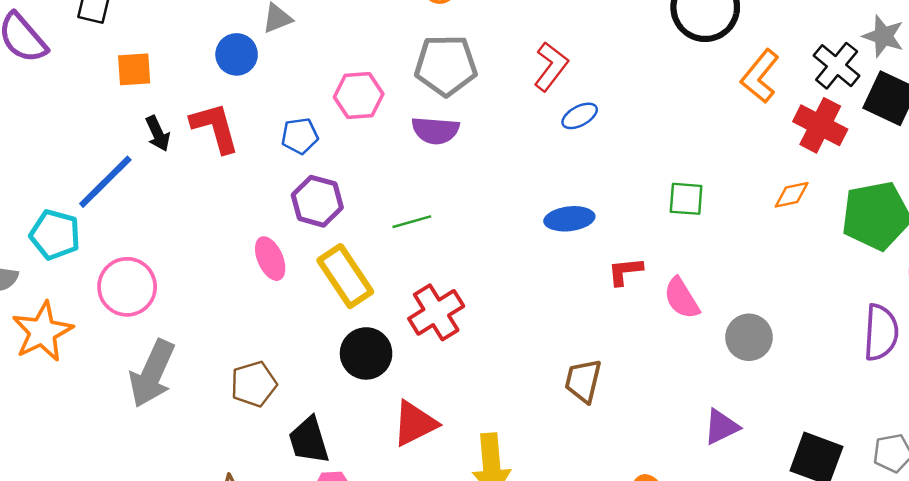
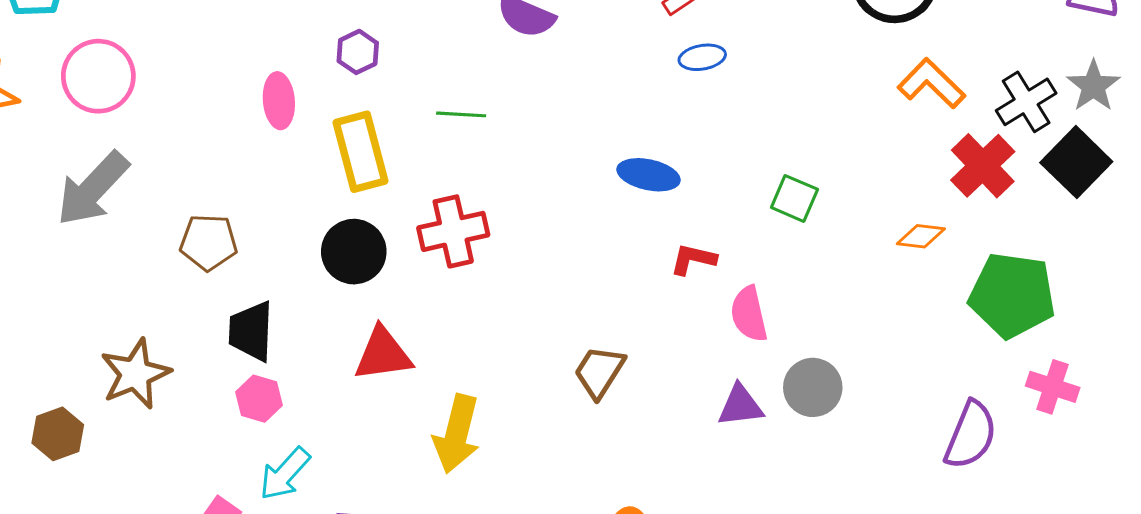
orange L-shape: (760, 76) -> (931, 83), turned 76
purple hexagon: (317, 201) -> (358, 52), size x0.7
purple triangle: (721, 427) -> (740, 406), moved

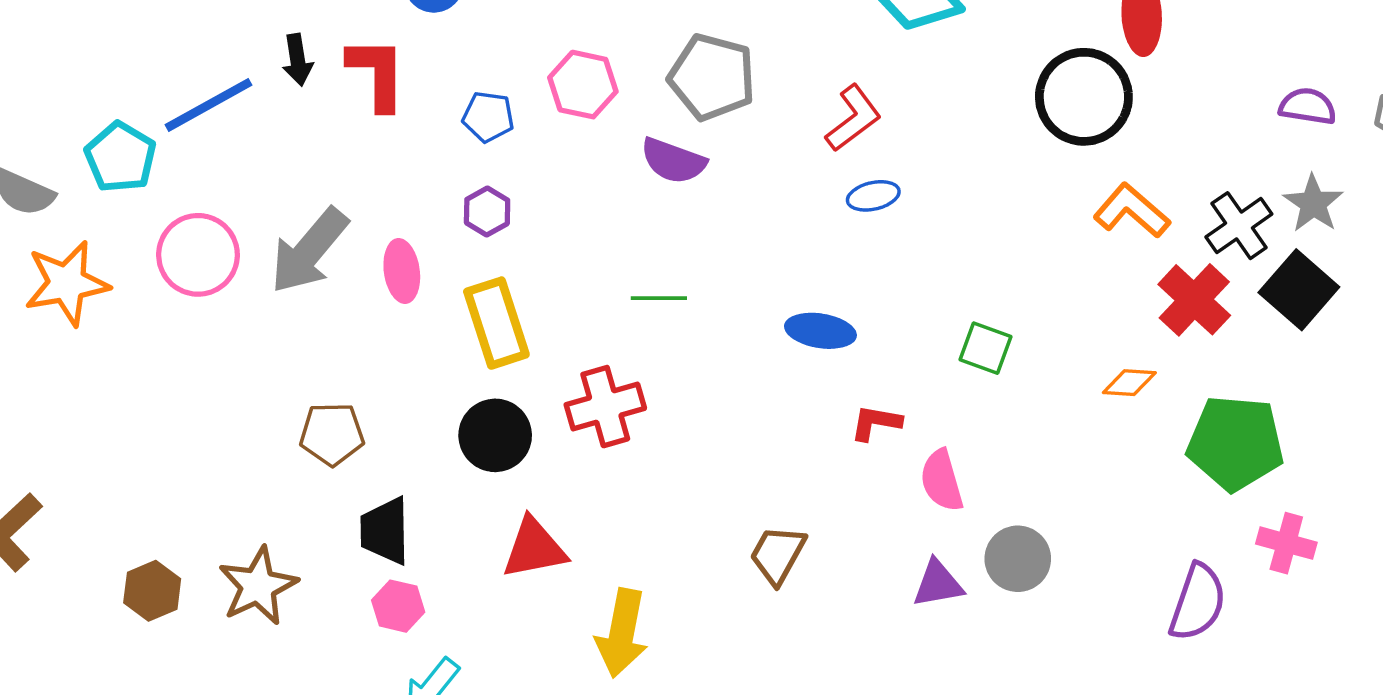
green line: (461, 114) -> (659, 298), moved
gray arrow: (93, 189) -> (309, 251), moved
brown hexagon: (58, 434) -> (152, 591), moved

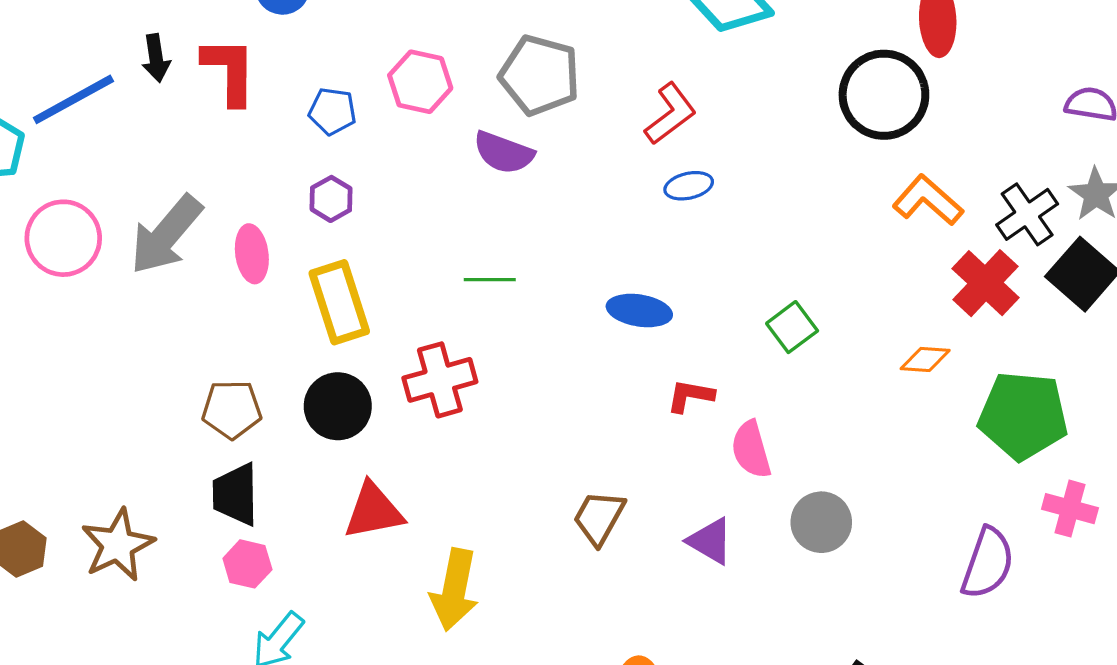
green square: (985, 348) -> (792, 327), turned 33
brown pentagon: (332, 434) -> (232, 409), moved
purple triangle: (938, 584) -> (710, 541), moved, turned 40

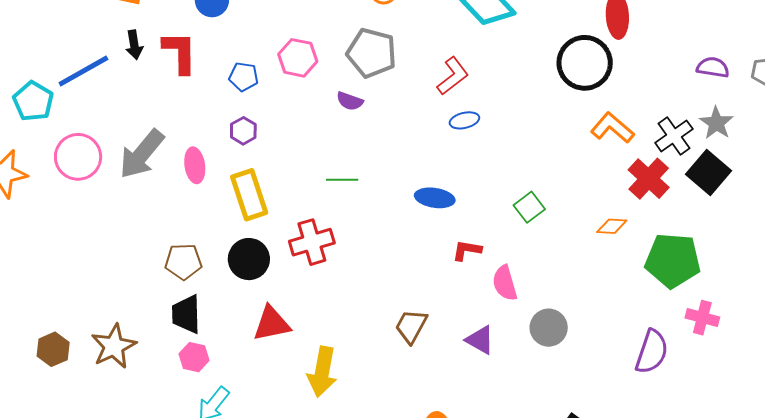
purple semicircle: (504, 153) -> (350, 101), size x0.7

